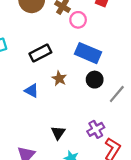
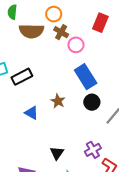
black rectangle: (40, 53) -> (22, 77), moved
blue rectangle: (88, 53) -> (86, 77), turned 35

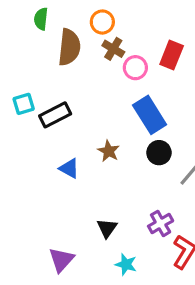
red rectangle: (100, 23) -> (172, 55), moved
brown semicircle: (31, 31) -> (69, 47), turned -85

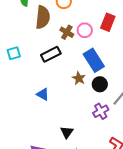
brown cross: (113, 49) -> (67, 32), moved
black rectangle: (55, 115) -> (51, 54), moved
brown star: (109, 151) -> (79, 78), moved
purple cross: (161, 223) -> (101, 111), moved

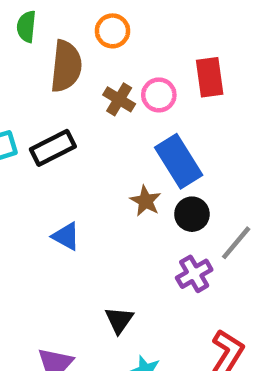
red rectangle: (108, 22) -> (210, 77), turned -30
black rectangle: (51, 54) -> (53, 148), moved

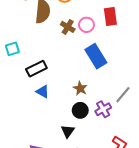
black rectangle: (53, 148) -> (36, 69), moved
brown star: (146, 201) -> (80, 88), moved
black circle: (192, 214) -> (80, 110), moved

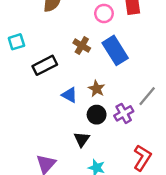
brown cross: (68, 27) -> (82, 46), moved
blue triangle: (43, 92) -> (69, 95), moved

